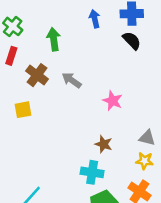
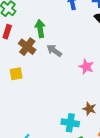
green arrow: (54, 39) -> (40, 29), moved
brown star: (104, 144) -> (89, 109), moved

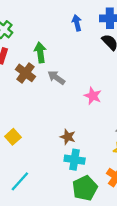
yellow square: (16, 74) -> (13, 137), moved, turned -32
brown star: (89, 109) -> (68, 137), moved

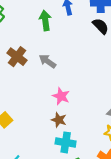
green arrow: (40, 52) -> (45, 20), moved
pink star: (93, 96) -> (61, 96), moved

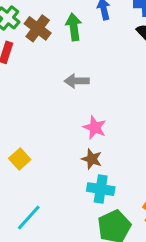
brown cross: (17, 57) -> (38, 28), moved
gray arrow: (48, 61) -> (77, 81), turned -36

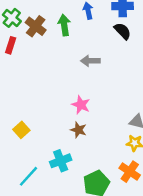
gray arrow: (77, 81) -> (90, 61), moved
cyan cross: (101, 189) -> (61, 161), moved, turned -30

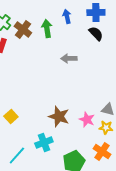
pink star: (81, 105) -> (87, 120), moved
brown star: (78, 130) -> (59, 116), size x1.5

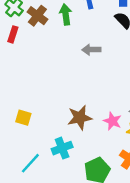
yellow square: (11, 116) -> (23, 118), turned -32
brown star: (59, 116) -> (80, 118), turned -30

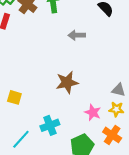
brown star: (80, 118) -> (67, 82), moved
pink star: (112, 121) -> (93, 112), moved

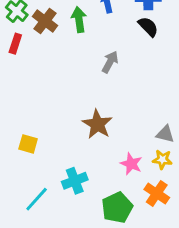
gray arrow: (77, 35) -> (110, 62), turned 119
brown star: (67, 82) -> (97, 124), turned -30

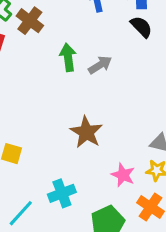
green arrow: (79, 20) -> (68, 57), moved
gray arrow: (110, 62) -> (100, 65), turned 30

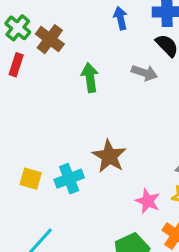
gray arrow: (100, 65) -> (144, 73), moved, turned 50
cyan cross: (62, 193) -> (69, 179), moved

